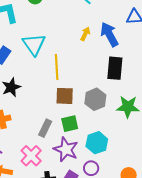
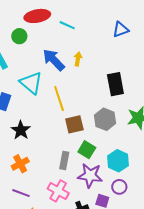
blue arrow: (109, 34) -> (54, 60), moved
green square: (70, 124) -> (87, 150), turned -30

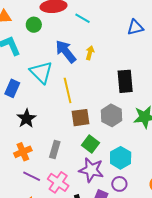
gray rectangle: (64, 161) -> (55, 149), moved
purple line: (21, 193) -> (32, 176), moved

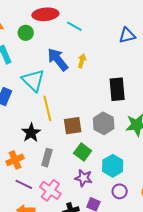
yellow line: (68, 90) -> (47, 108), moved
black star: (26, 118) -> (31, 133), moved
purple star: (91, 170) -> (84, 178), size x0.7
purple circle: (119, 184) -> (120, 191), moved

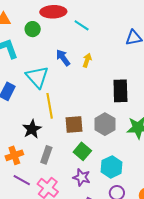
blue arrow: (58, 60) -> (63, 58), size x0.7

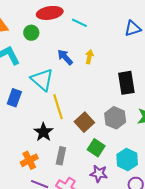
brown square: (74, 124) -> (84, 122), turned -30

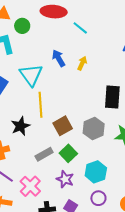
green circle: (31, 33) -> (22, 26), moved
gray rectangle: (61, 156) -> (44, 154), moved, turned 36

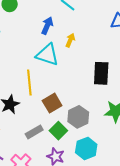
blue arrow: (59, 58) -> (47, 26), moved, turned 54
cyan triangle: (31, 75) -> (47, 55), moved, turned -35
gray hexagon: (94, 128) -> (78, 117), moved

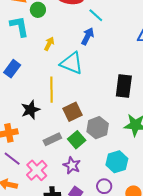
blue arrow: (47, 26) -> (88, 36), moved
yellow arrow: (70, 40) -> (49, 44), moved
cyan hexagon: (86, 148) -> (117, 162), moved

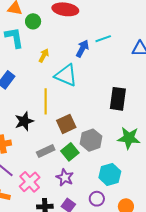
cyan line: (96, 15) -> (103, 39), moved, turned -63

